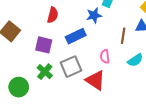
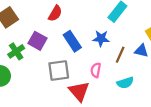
blue star: (94, 15) -> (101, 38), moved
blue rectangle: (76, 36) -> (72, 41), turned 66
green cross: (45, 72) -> (16, 51), moved

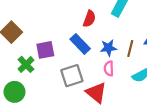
red semicircle: (55, 13) -> (89, 19), moved
blue star: (101, 38) -> (108, 48), moved
purple square: (38, 41) -> (45, 50), turned -30

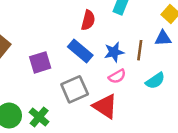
green cross: (26, 64) -> (39, 117), moved
pink semicircle: (109, 68) -> (117, 76), turned -112

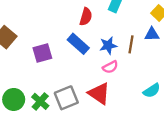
cyan semicircle: (155, 81) -> (152, 91), moved
gray square: (75, 89) -> (66, 98), moved

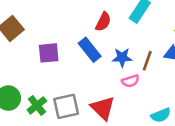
pink semicircle: (110, 67) -> (130, 81), moved

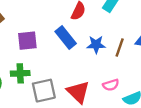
pink semicircle: (130, 81) -> (111, 85), moved
green cross: (37, 105) -> (20, 73), moved, turned 36

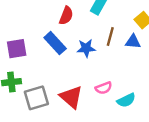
brown line: (120, 48) -> (110, 37), moved

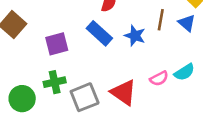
blue triangle: (133, 42) -> (187, 23), turned 42
blue star: (86, 48) -> (135, 36), turned 30
cyan semicircle: (126, 100) -> (184, 72), moved

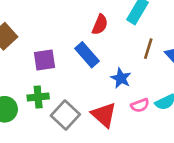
blue star: (135, 36) -> (121, 78), moved
gray square: (85, 97) -> (65, 115), turned -32

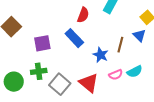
brown line: (148, 49) -> (120, 45), moved

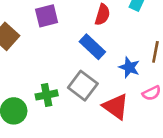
purple square: (42, 43) -> (47, 16), moved
gray square: (60, 84) -> (83, 86), moved

